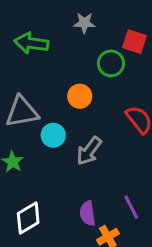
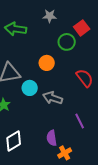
red square: (134, 42) -> (82, 28), turned 35
gray arrow: (89, 151) -> (53, 98), turned 72
purple line: (131, 207) -> (80, 121), moved

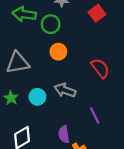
green circle: (67, 42) -> (51, 24), moved
cyan circle: (30, 88) -> (37, 97), moved

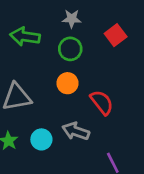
green circle: (51, 24) -> (70, 49), moved
red semicircle: (100, 68) -> (102, 102), moved

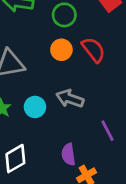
red semicircle: (102, 102) -> (94, 50), moved

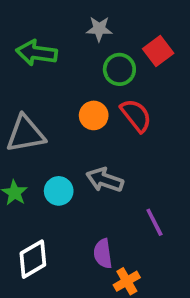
green circle: (64, 15) -> (119, 69), moved

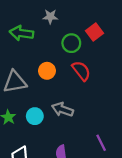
gray star: (99, 29) -> (50, 17), moved
orange circle: (94, 115) -> (47, 71), moved
purple line: (154, 222) -> (101, 143), moved

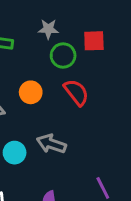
gray star: (50, 17) -> (48, 29), moved
red square: (95, 32) -> (94, 41), turned 35

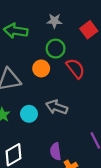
red square: (94, 41) -> (89, 30), turned -35
green circle: (63, 56) -> (56, 49), moved

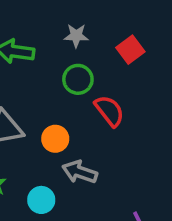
orange circle: (41, 68) -> (55, 139), moved
cyan circle: (29, 114) -> (41, 200), moved

